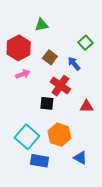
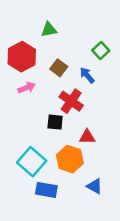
red triangle: (87, 106) -> (87, 137), moved

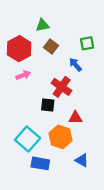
green square: (101, 51) -> (87, 43), turned 32
brown square: (59, 68) -> (51, 46), moved

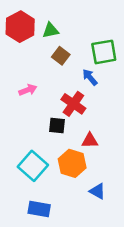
green square: (87, 43) -> (104, 52), size x1.5
red hexagon: (19, 49) -> (20, 27), moved
blue rectangle: (40, 163) -> (39, 209), moved

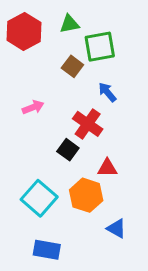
green triangle: (51, 30) -> (69, 24), moved
green square: (104, 52) -> (100, 47), moved
black square: (57, 125) -> (68, 150), turned 30

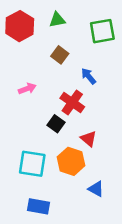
green square: (100, 47) -> (102, 31), moved
red triangle: (107, 168) -> (89, 139), turned 42
cyan square: (39, 198) -> (32, 164), turned -32

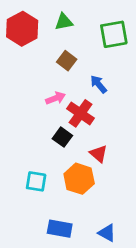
pink arrow: (27, 89) -> (56, 98), moved
cyan square: (32, 164) -> (36, 181), size x0.7
blue triangle: (96, 189) -> (107, 233), moved
blue rectangle: (38, 206) -> (60, 229), moved

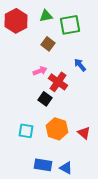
green square: (114, 34) -> (70, 25), moved
blue arrow: (99, 84) -> (80, 65), moved
red triangle: (99, 154) -> (84, 133), moved
blue triangle: (107, 233) -> (66, 168), moved

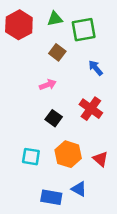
blue arrow: (80, 65) -> (96, 68), moved
red cross: (58, 82) -> (91, 109), moved
blue triangle: (66, 168) -> (79, 189), moved

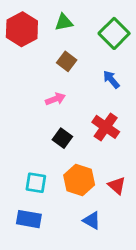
green square: (84, 30) -> (114, 33), moved, turned -35
blue rectangle: (51, 197) -> (29, 219), moved

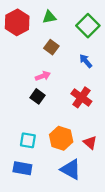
black square: (62, 138) -> (37, 96), moved
blue triangle: (92, 220) -> (71, 169), size x1.5

